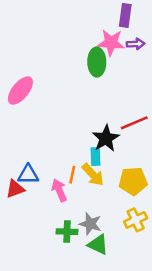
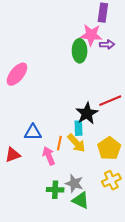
purple arrow: (136, 44) -> (107, 44), moved
blue triangle: (28, 175) -> (33, 132), moved
yellow pentagon: (133, 181) -> (109, 148), turned -30

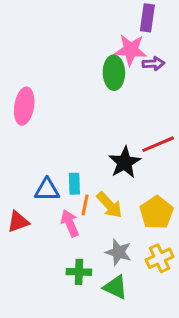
pink ellipse: (17, 74) -> (24, 106), turned -30
cyan rectangle: (78, 128) -> (74, 184), moved
gray star: (74, 183) -> (118, 252), moved

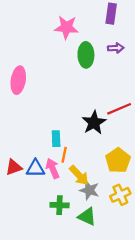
pink star: (131, 50) -> (66, 27), moved
blue triangle: (47, 190) -> (35, 168), moved
yellow arrow: (109, 205) -> (79, 175), moved

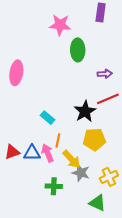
purple arrow: (116, 48) -> (105, 74), moved
cyan rectangle: (56, 139) -> (48, 118), moved, turned -48
yellow pentagon: (118, 160) -> (94, 139), moved, turned 30
green triangle: (87, 217) -> (97, 203), moved

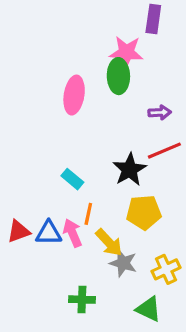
pink star: (60, 25) -> (126, 52), moved
pink ellipse: (16, 73) -> (74, 95), moved
green cross: (54, 186) -> (82, 300), moved

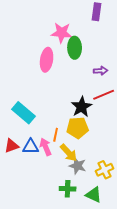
pink star: (126, 52) -> (62, 33), moved
cyan rectangle: (72, 179) -> (24, 113), moved, size x1.6
yellow pentagon: (144, 212) -> (78, 128), moved
green cross: (82, 300) -> (68, 189), moved

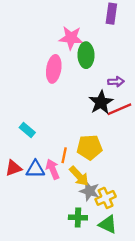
black star: (82, 107) -> (101, 102), moved
cyan rectangle: (24, 113) -> (27, 130), size x0.6
yellow cross: (105, 170) -> (106, 198), moved

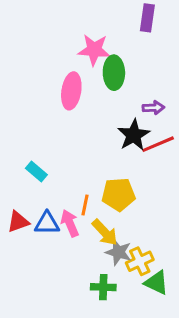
green triangle: (108, 224) -> (157, 283), moved

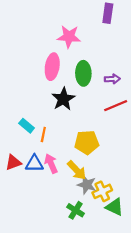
green ellipse: (114, 73) -> (83, 73), moved
black star: (134, 135) -> (63, 99), moved
orange line: (85, 205) -> (43, 135), moved
green cross: (103, 287) -> (76, 210), turned 30

